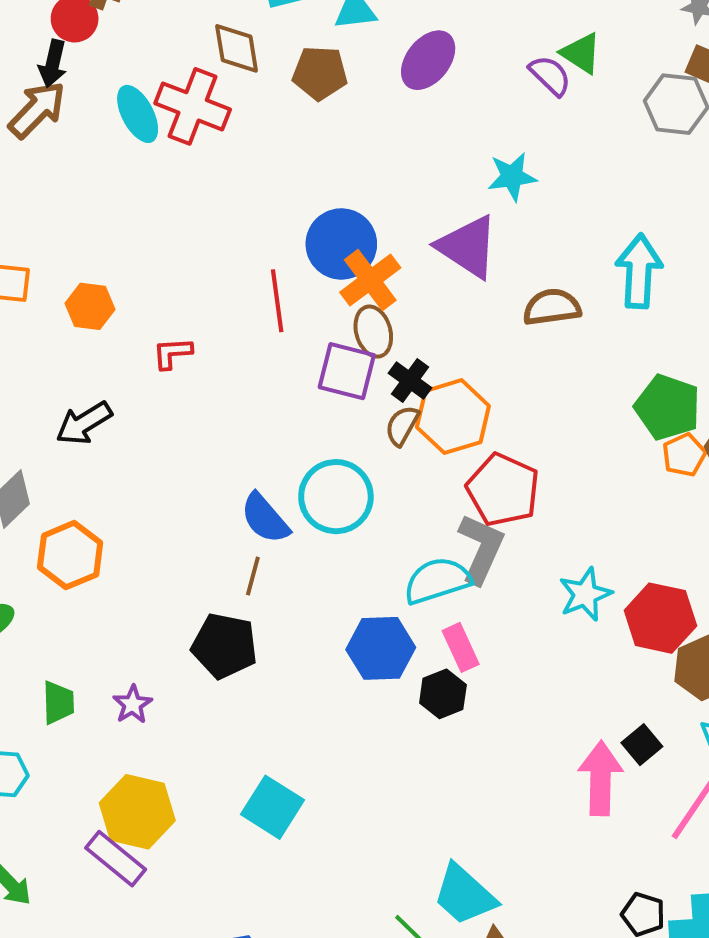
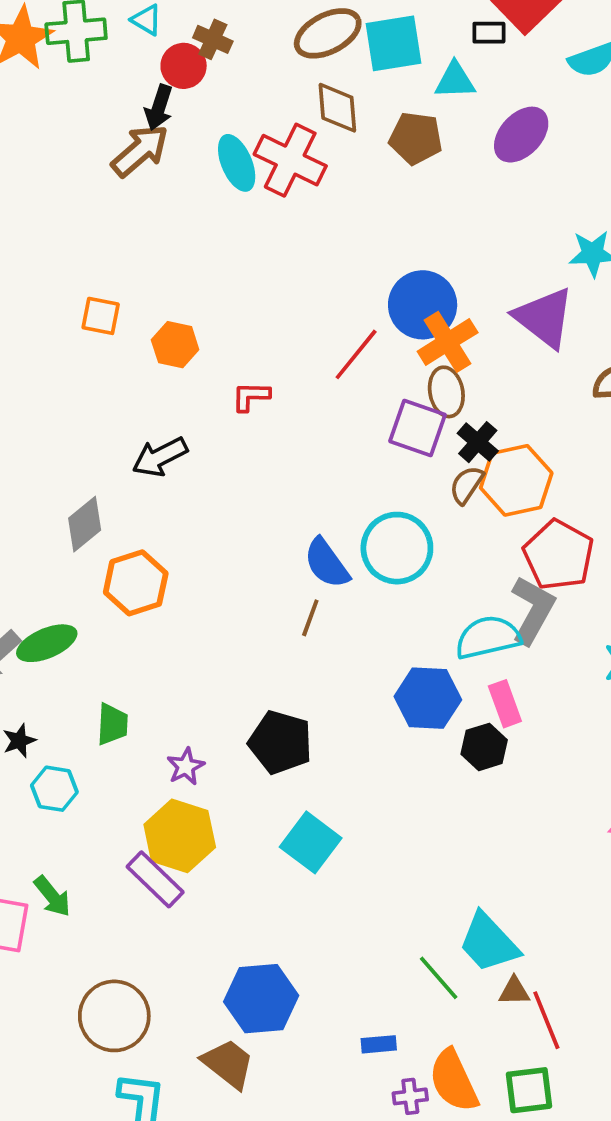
red line: (277, 301) -> (356, 354), turned 42
black pentagon: (224, 646) -> (280, 742), moved
purple star: (133, 704) -> (186, 766), moved

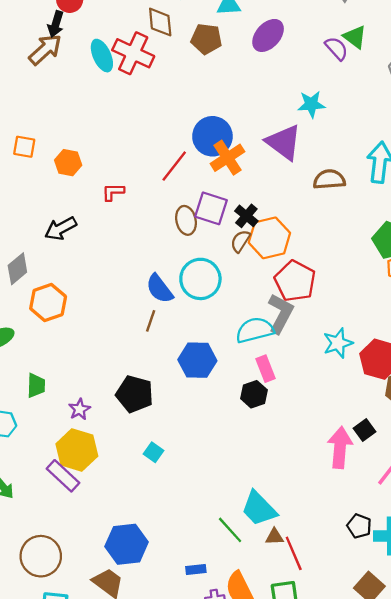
brown ellipse: (446, 392) -> (186, 220), moved
blue hexagon: (428, 698) -> (197, 360), moved
cyan square: (311, 842) -> (154, 452), size x0.6

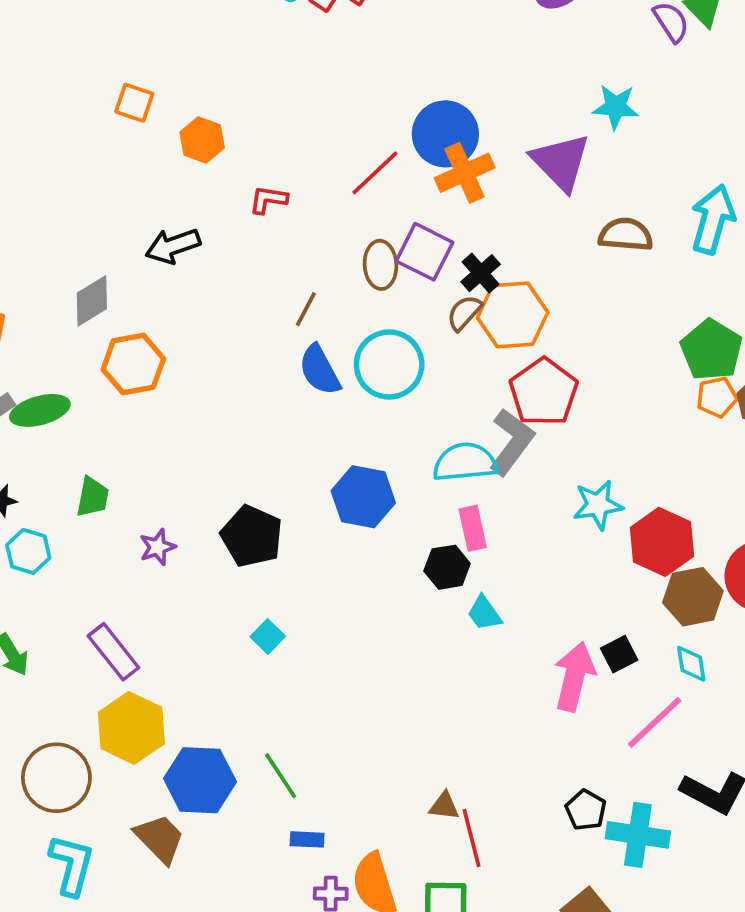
brown line: (151, 321) -> (306, 309), moved
yellow hexagon: (77, 450) -> (131, 728), moved
cyan trapezoid: (259, 509) -> (484, 613), moved, size x0.6
green line: (230, 530) -> (281, 776), moved

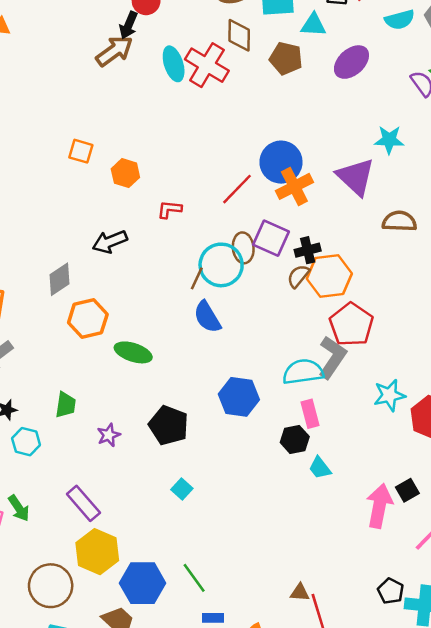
black cross: (481, 273) -> (308, 250), turned 30
cyan circle: (389, 365) -> (221, 265), moved
green ellipse: (40, 410) -> (133, 352), moved, turned 36

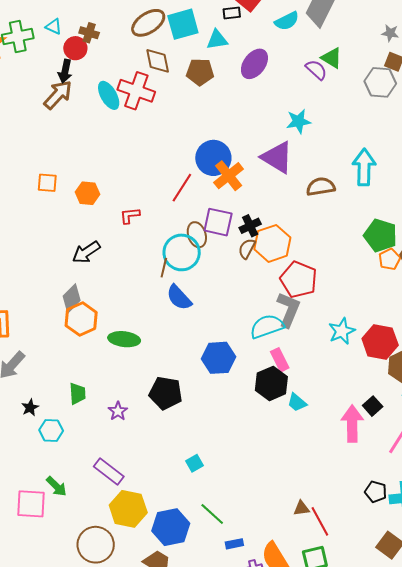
gray diamond: (59, 279) -> (72, 298), moved
black hexagon: (295, 439) -> (271, 383), size x1.4
cyan square: (182, 489) -> (195, 463), moved, turned 30

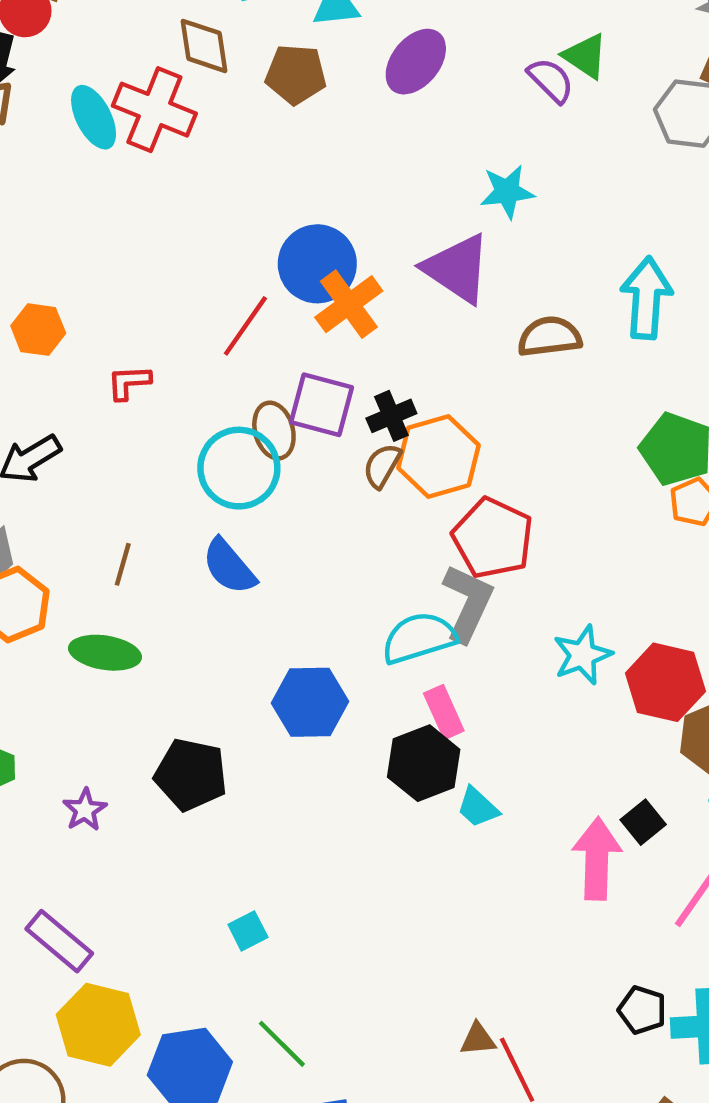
brown line: (164, 268) -> (123, 564), moved

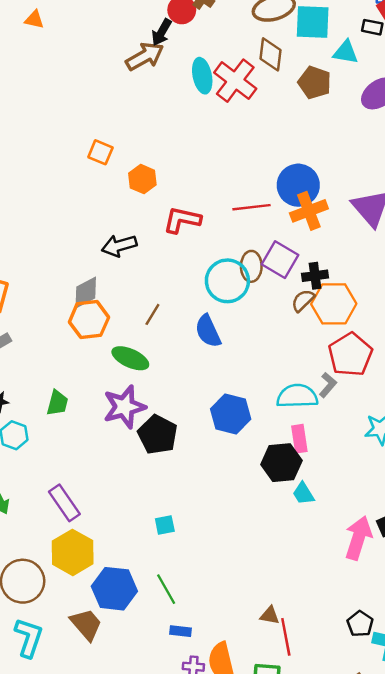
red line: (245, 326) -> (252, 207), turned 33
red L-shape: (129, 382) -> (182, 220), size x1.5
gray L-shape: (468, 603) -> (328, 385), size x0.6
purple star: (85, 810) -> (124, 407), moved, size x1.8

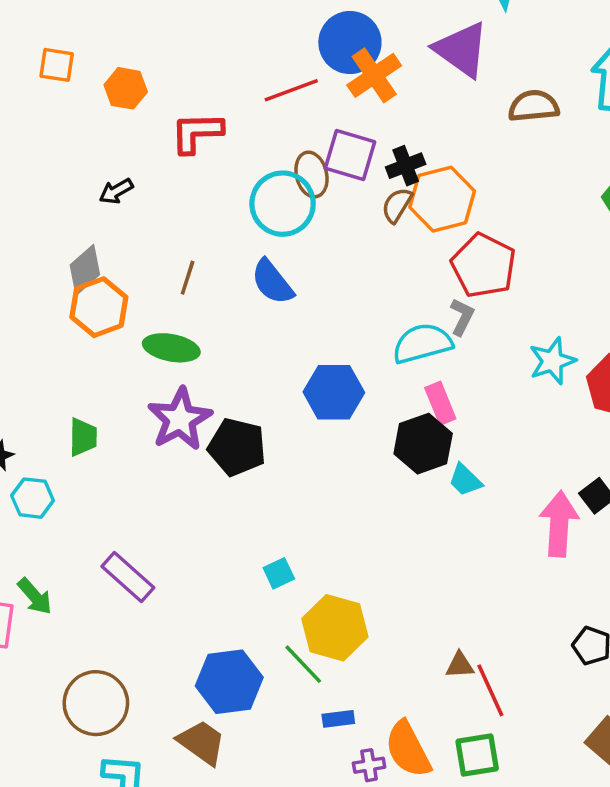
black arrow: (119, 246) -> (116, 191), size x0.7
yellow hexagon: (73, 552) -> (335, 628), moved

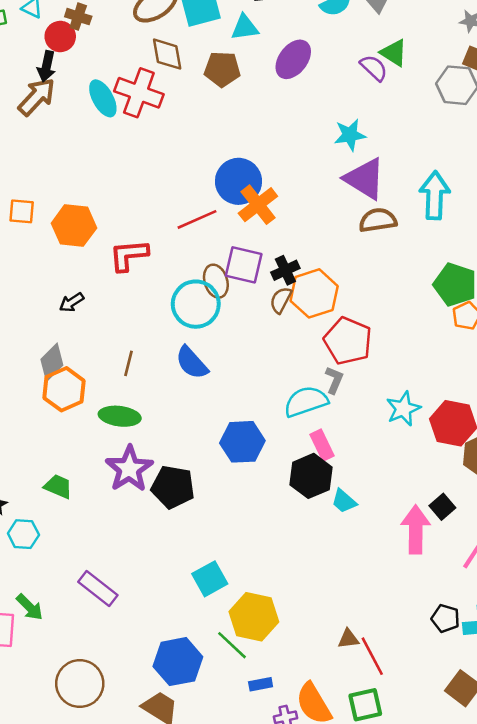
purple triangle: (461, 50) -> (365, 179), moved
orange hexagon: (126, 88) -> (74, 226), size x1.4
green trapezoid: (83, 437) -> (58, 486), turned -64
cyan square: (279, 573) -> (210, 579), size x1.5

